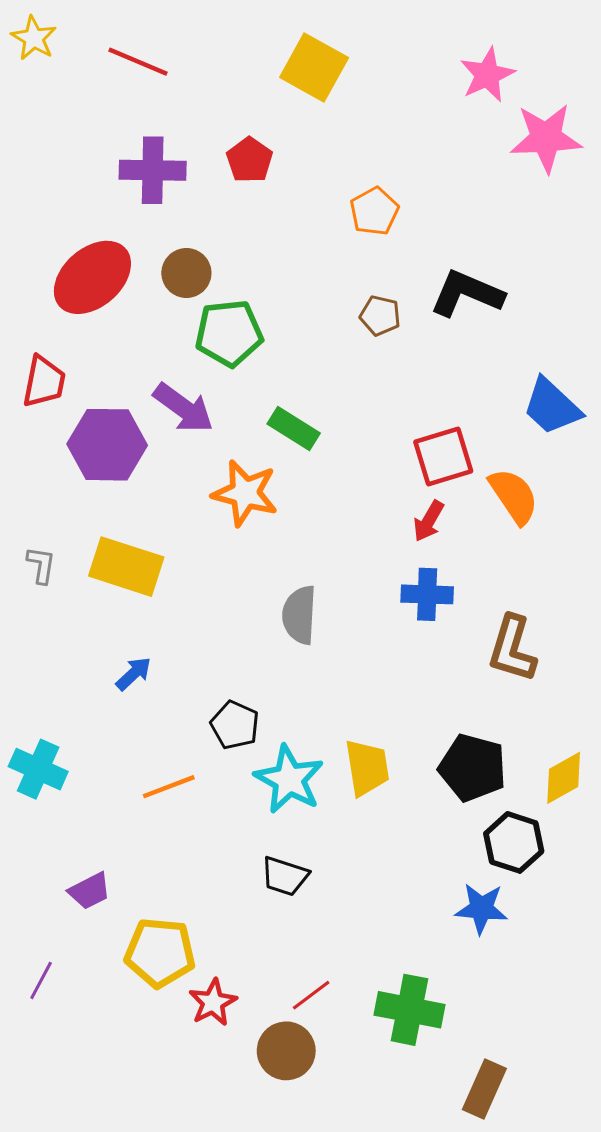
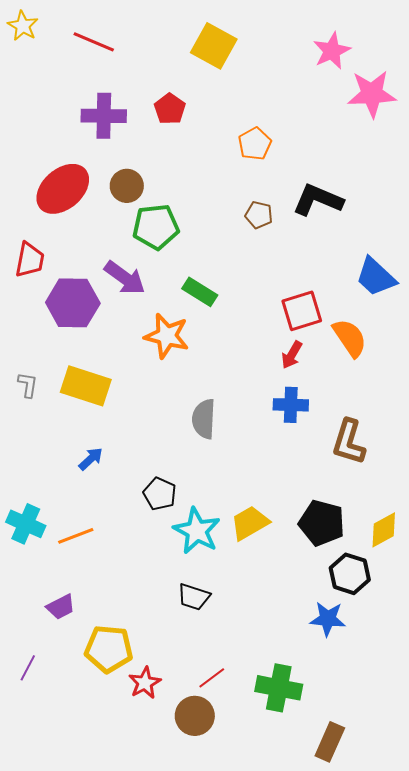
yellow trapezoid: (367, 768) -> (250, 523), turned -111
orange line: (169, 787) -> (76, 536), moved

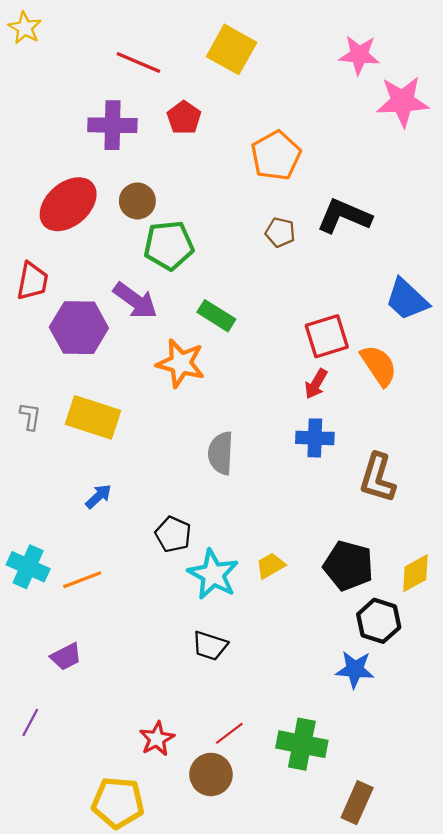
red line: (94, 42) -> (138, 62), moved
pink star: (332, 51) -> (359, 55), turned 30
orange pentagon: (255, 144) -> (276, 156), size x1.4
yellow trapezoid: (250, 523) -> (270, 566), size x0.7
yellow pentagon: (109, 649) -> (118, 803), moved

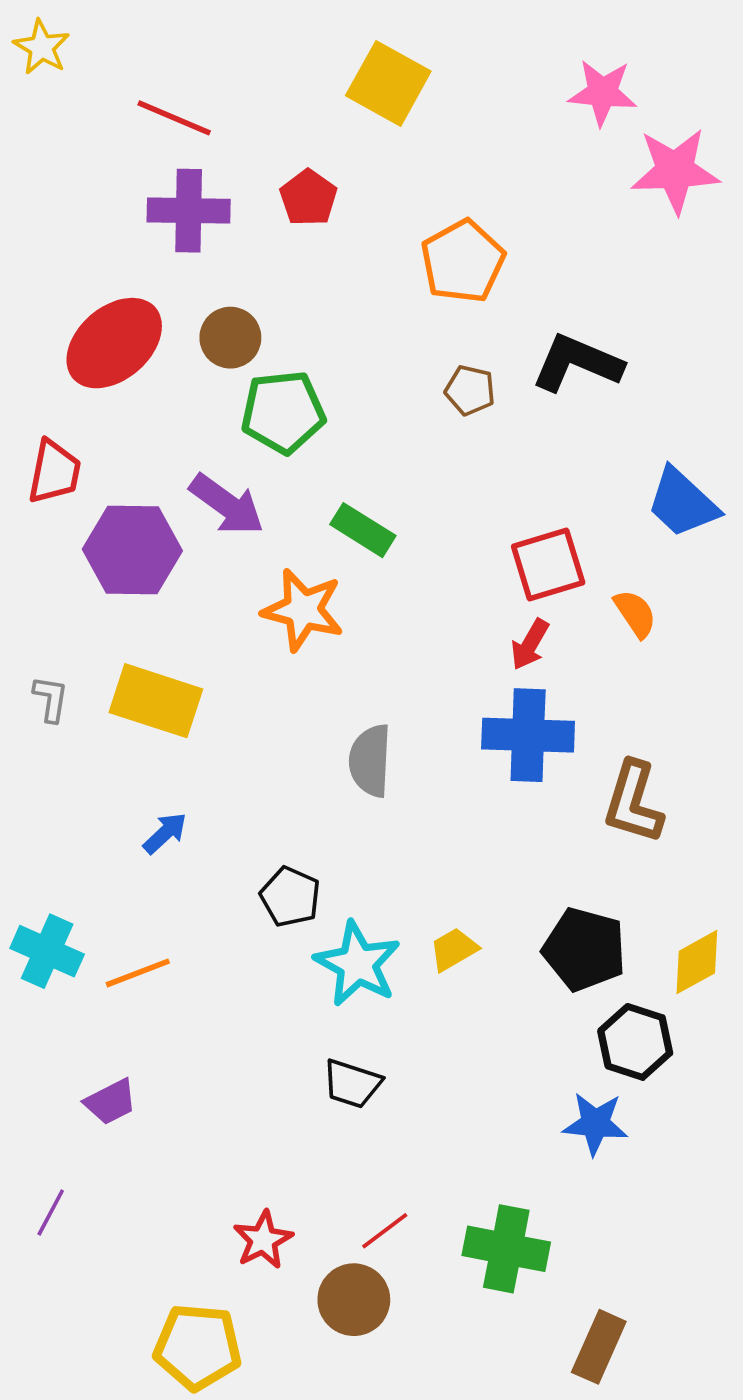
red line: (138, 62) -> (174, 118), moved
orange semicircle: (379, 365) -> (635, 614), size x0.7
blue cross: (315, 438) -> (528, 735), size x1.4

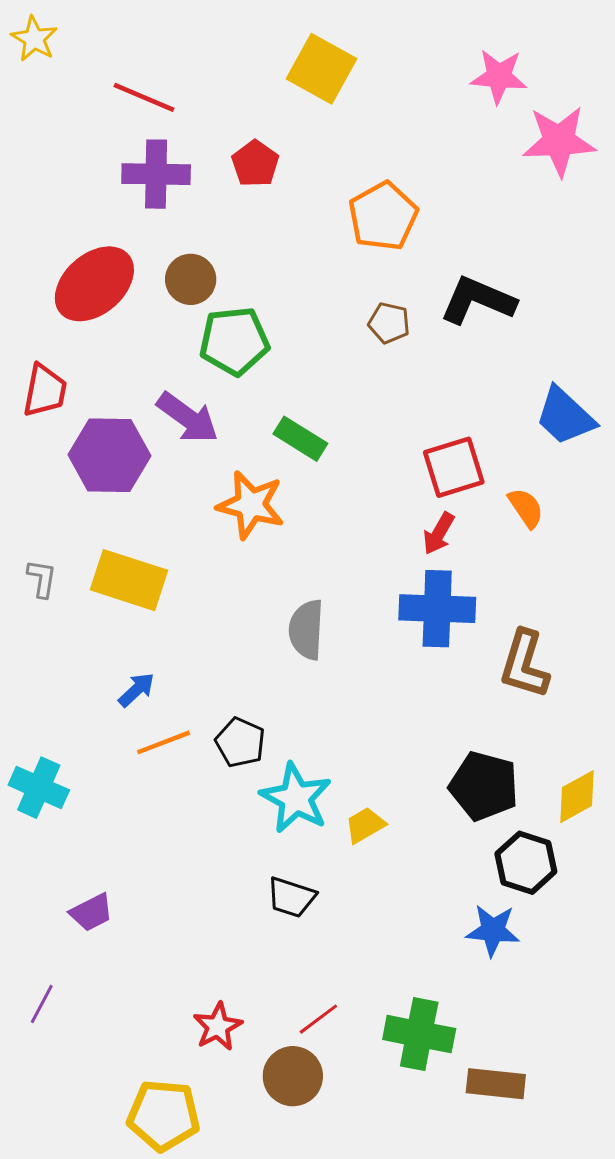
yellow trapezoid: (454, 949) -> (365, 825), moved
orange line: (138, 973) -> (164, 742), moved
brown rectangle: (599, 1347) -> (496, 1084), moved, turned 72

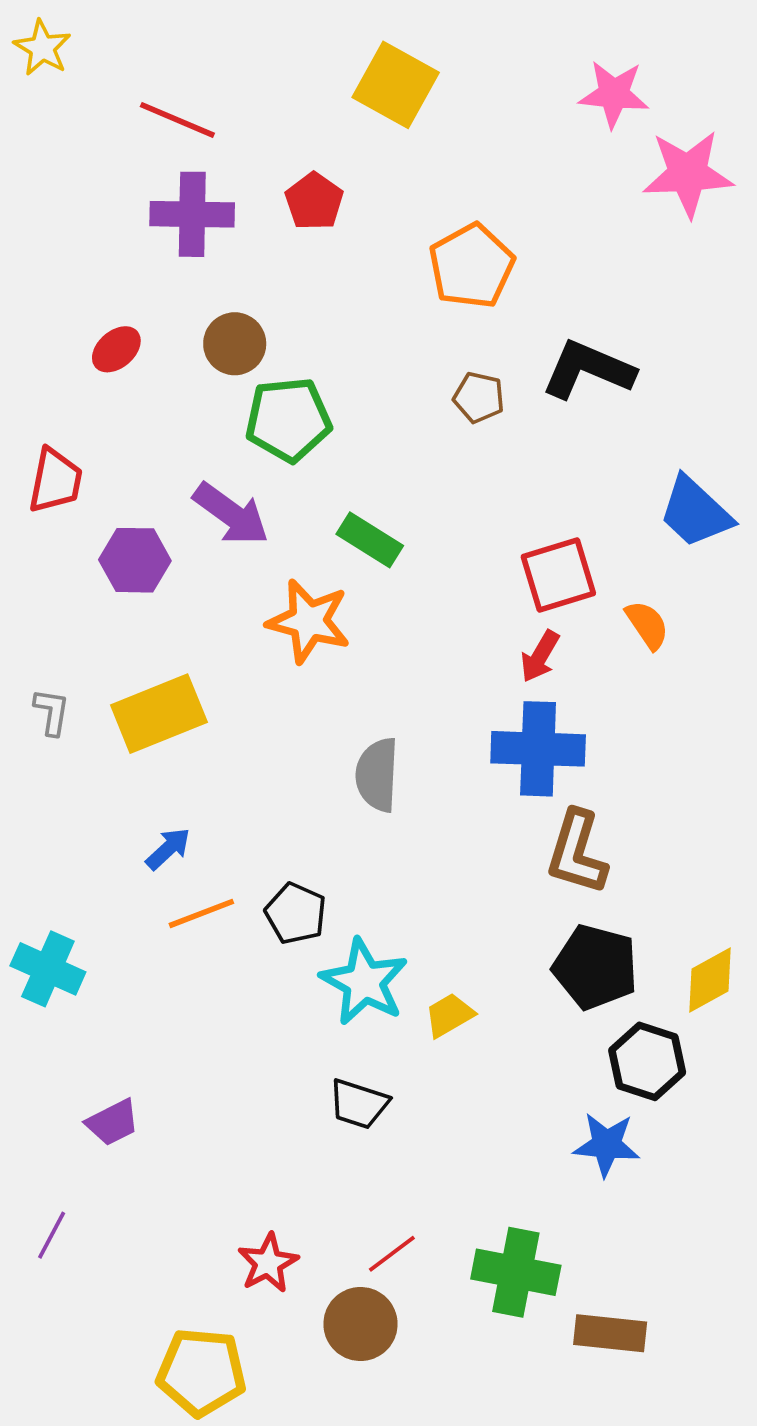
red ellipse: (94, 284) -> (116, 349), size x0.5
purple hexagon: (109, 455) -> (135, 560), size x0.7
yellow rectangle: (129, 580) -> (159, 714), turned -40
brown L-shape: (524, 664) -> (577, 852), moved

